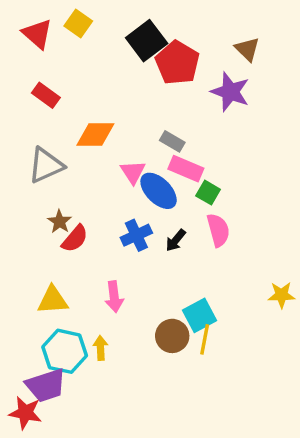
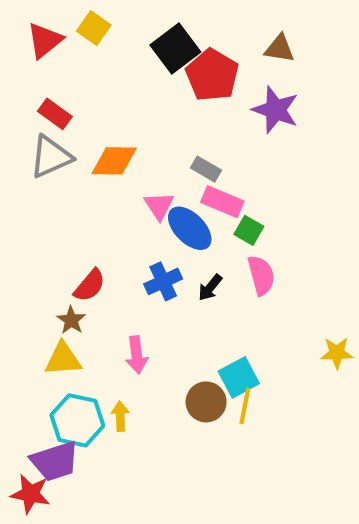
red triangle: (37, 34) -> (45, 40), turned 40
brown triangle: (247, 49) -> (280, 49), moved, turned -36
gray triangle: (46, 165) -> (51, 157), moved
brown star: (60, 222) -> (71, 320), moved

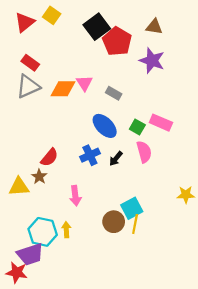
pink rectangle: (222, 202) -> (161, 123), moved
pink triangle: (159, 206) -> (84, 83), moved
yellow triangle: (63, 359) -> (19, 187), moved

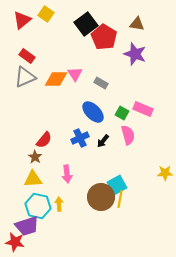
yellow triangle: (19, 187) -> (33, 179), moved
brown circle: (114, 222) -> (101, 197), size x1.4

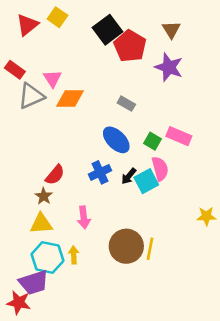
brown triangle: (137, 24) -> (171, 30), turned 49
red rectangle: (27, 56) -> (15, 70), moved
pink triangle: (75, 74) -> (52, 79), moved
cyan square: (117, 185) -> (146, 181), moved

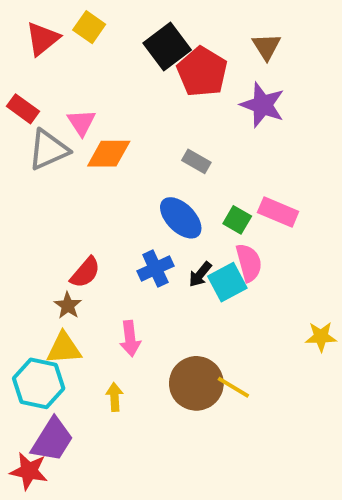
yellow line: (150, 249) -> (233, 387), turned -70
cyan hexagon: (47, 257) -> (39, 383), moved
purple trapezoid: (34, 283) -> (52, 440), turned -40

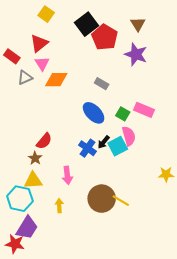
red triangle: (42, 39) -> (39, 43), moved
gray triangle: (48, 150) -> (25, 78), size x0.7
blue cross: (155, 268) -> (87, 148), moved, turned -30

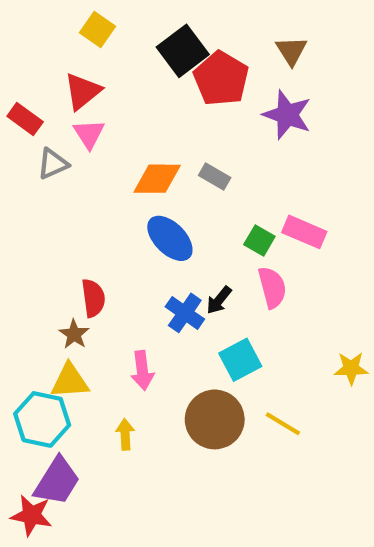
orange diamond: (56, 80) -> (157, 179), moved
blue ellipse: (94, 113) -> (170, 238), moved
red semicircle: (44, 141) -> (93, 298), turned -48
cyan square: (118, 146) -> (240, 360), moved
yellow line: (121, 201) -> (283, 424), moved

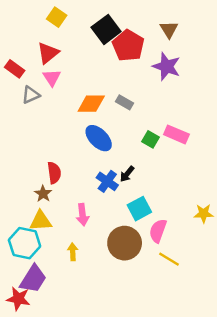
pink semicircle: (272, 287) -> (158, 231), moved, turned -145
yellow line: (283, 424) -> (169, 259), moved

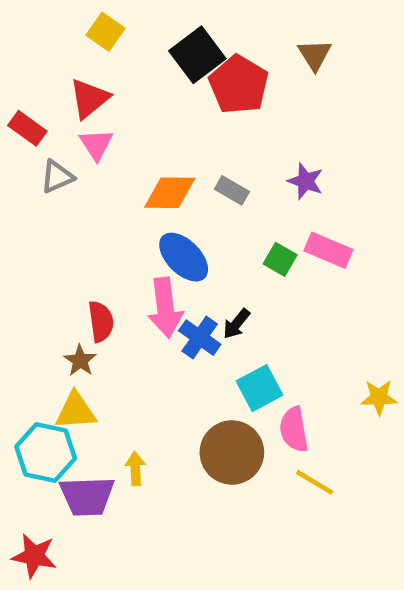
purple star: (167, 66) -> (305, 181), moved, size x0.7
pink arrow: (83, 215) -> (165, 308), moved, size x1.4
pink semicircle: (158, 231) -> (294, 429), turned -30
purple trapezoid: (33, 279) -> (87, 496), moved, turned 56

